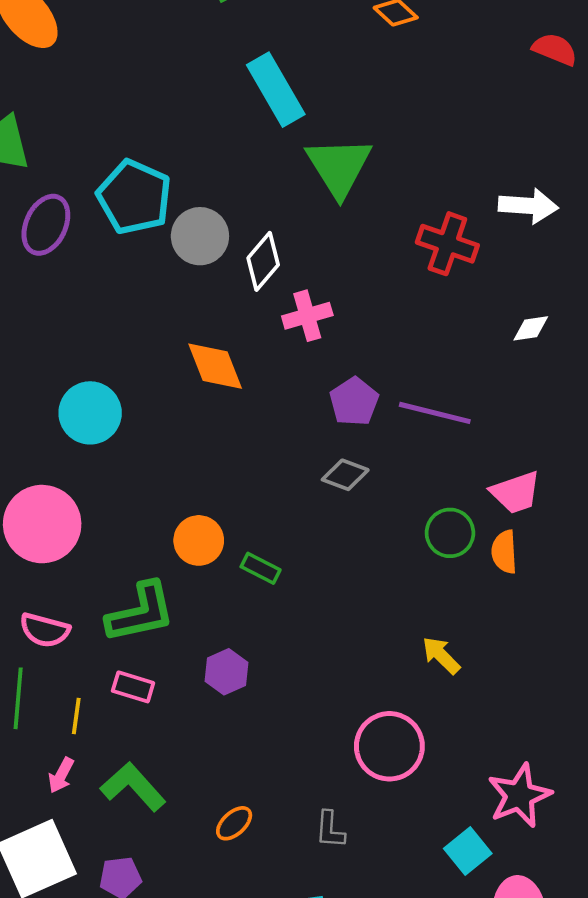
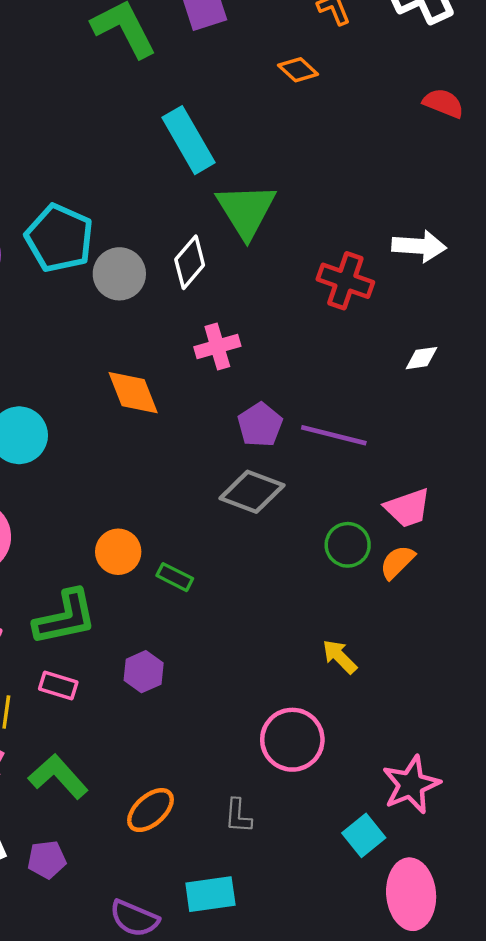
white diamond: (263, 261) -> (190, 262), moved
gray diamond: (345, 475) -> (252, 492), size x1.5
orange semicircle: (504, 552) -> (397, 562), turned 48
orange ellipse: (234, 823) -> (150, 810), size x1.4

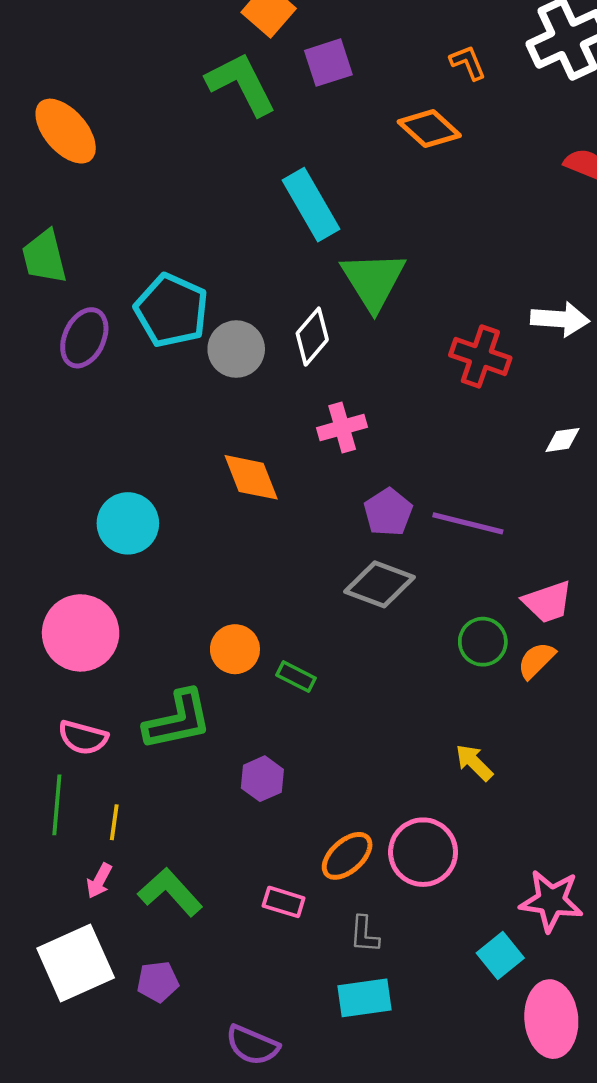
orange diamond: (298, 70) -> (429, 129), size x1.4
pink rectangle: (58, 685) -> (284, 902), moved
pink star: (411, 785) -> (551, 901), turned 30
orange ellipse: (150, 810) -> (347, 856), moved
cyan rectangle: (210, 894) -> (364, 998), moved

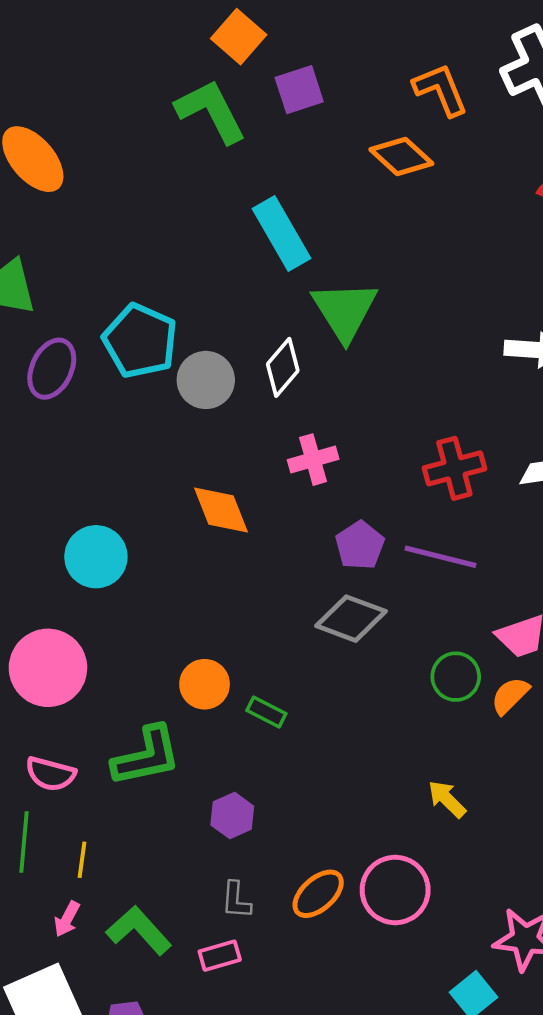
orange L-shape: (468, 63) -> (441, 90), size x1.5
red cross: (480, 356) -> (454, 468), moved, turned -34
pink rectangle: (284, 902) -> (220, 956), moved, turned -33
gray L-shape: (364, 934) -> (236, 900), moved

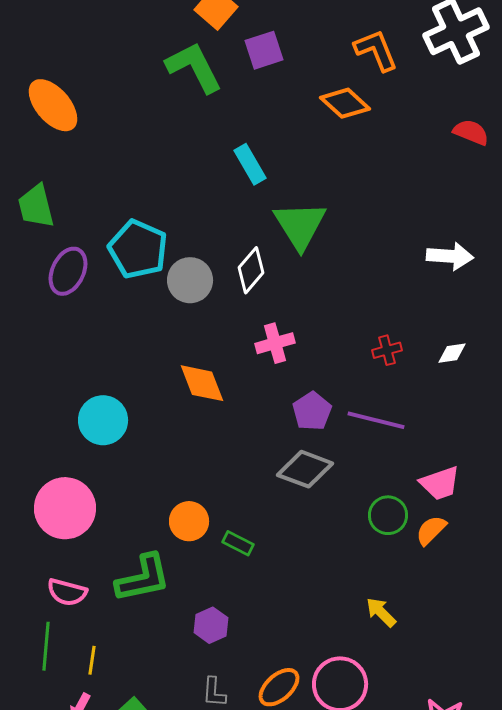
cyan rectangle: (282, 234) -> (250, 164), size x0.7
red cross: (454, 468) -> (387, 350), size x0.6

